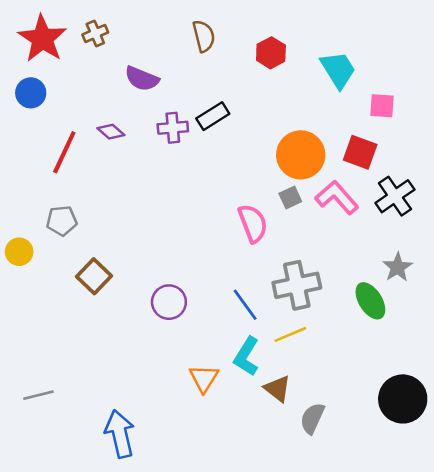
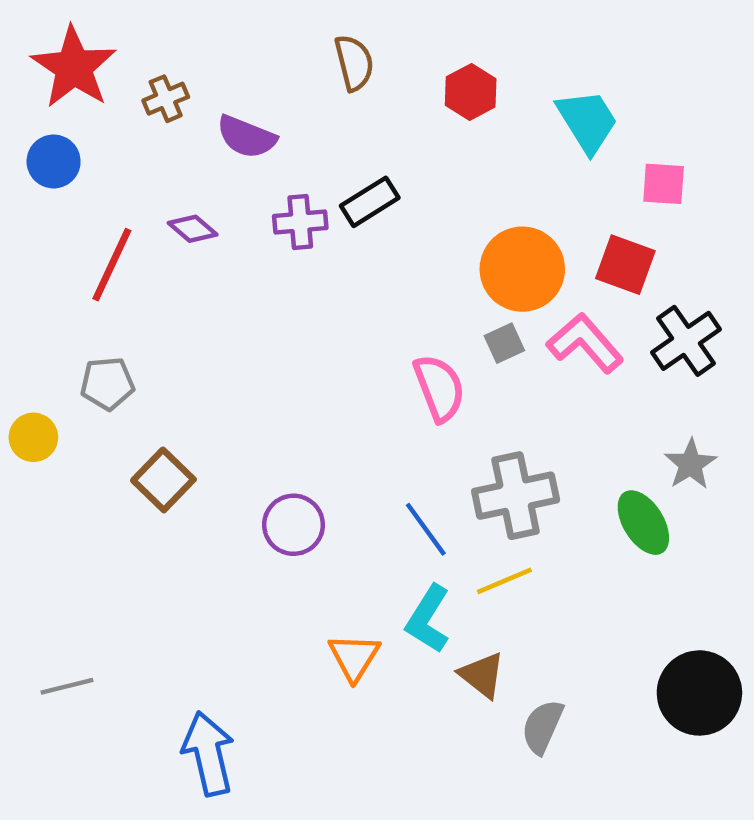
brown cross: (95, 33) -> (166, 99), moved

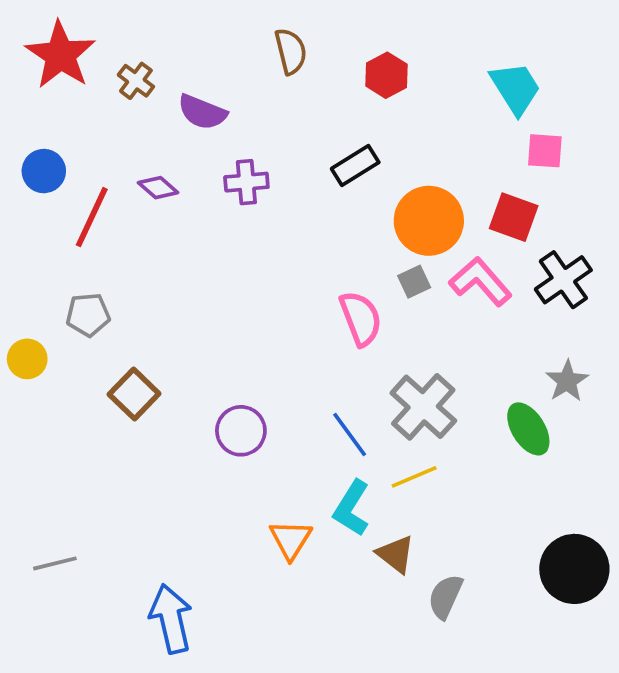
brown cross: (166, 99) -> (136, 81), turned -30
cyan trapezoid: (587, 121) -> (515, 88), moved
blue circle: (54, 161) -> (44, 171), moved
black rectangle: (370, 202) -> (355, 165), moved
gray cross: (516, 496) -> (423, 407), turned -36

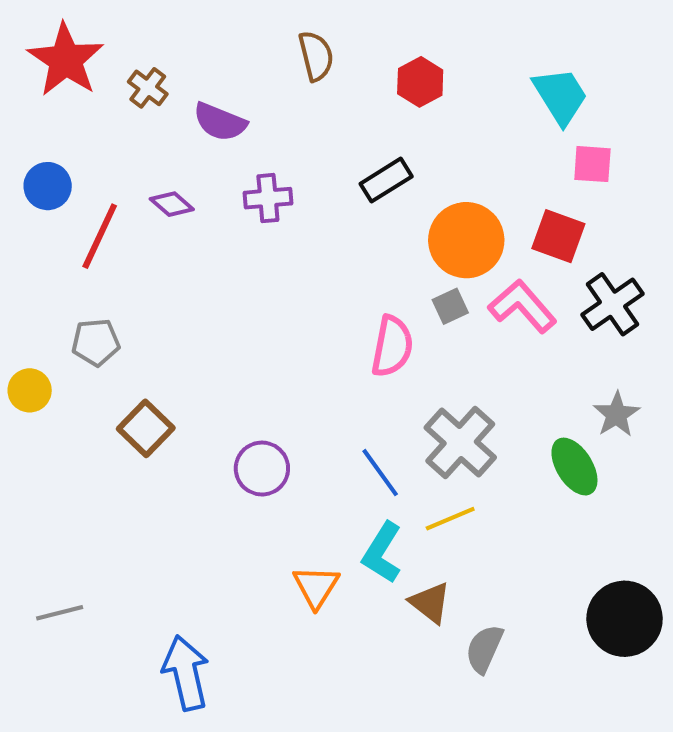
pink semicircle: (361, 318) -> (392, 346), turned 32

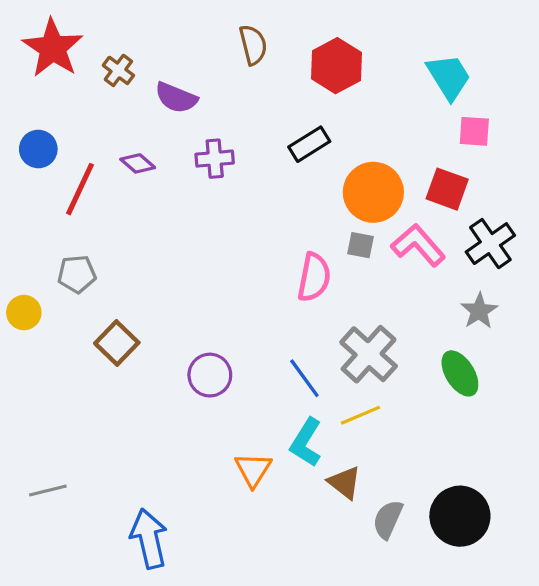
red hexagon: (420, 82) -> (336, 66), size x1.4
gray square: (450, 306) -> (361, 245), turned 36
gray star: (617, 414) -> (479, 311), moved
black circle: (625, 619) -> (460, 516), moved

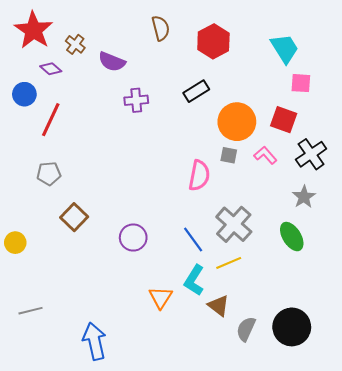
purple diamond: (138, 163) -> (51, 69), moved
pink L-shape: (418, 245) -> (265, 155), size x0.7
yellow circle: (24, 313) -> (15, 243), moved

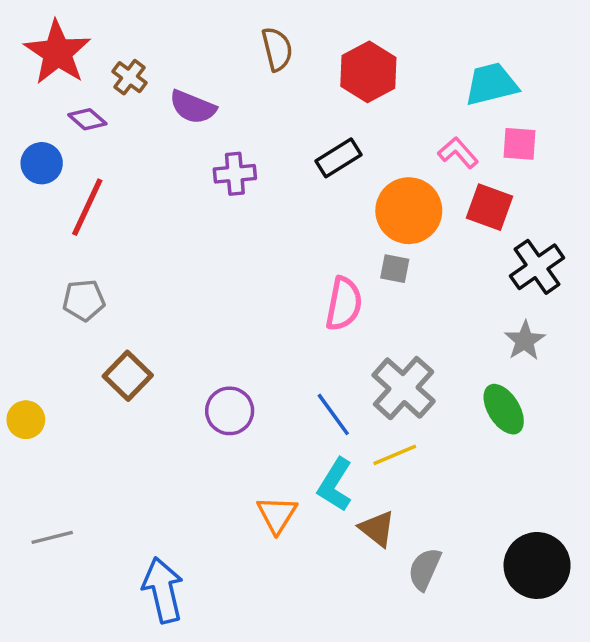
cyan trapezoid: (285, 48) -> (491, 84), turned -72
pink L-shape: (265, 155) -> (458, 153), moved
black circle: (292, 327) -> (537, 565), moved

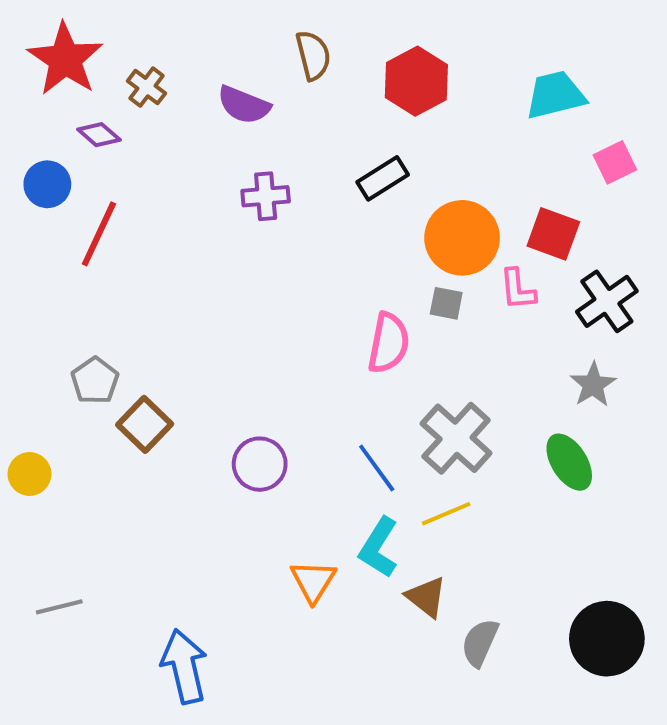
purple semicircle: (193, 107) -> (244, 105), moved
pink square: (519, 144) -> (615, 162), moved, turned -30
pink L-shape: (458, 153) -> (518, 289), moved, turned -144
gray pentagon: (84, 300) -> (95, 381), moved, turned -30

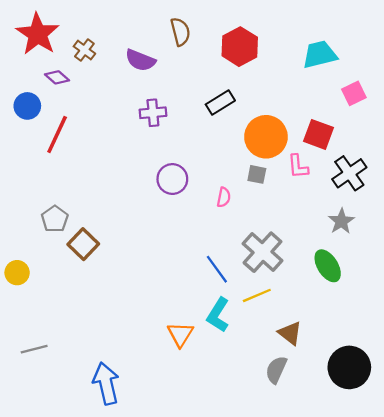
pink semicircle: (389, 343) -> (224, 197), size x0.6
purple circle: (260, 464) -> (172, 179), moved
brown triangle: (426, 597) -> (290, 333), moved

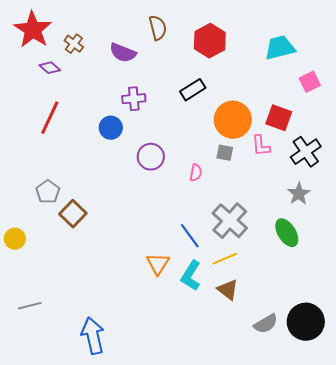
blue circle: (27, 106) -> (111, 128), moved
brown triangle: (290, 333) -> (228, 290), moved
orange triangle: (180, 334) -> (158, 264), moved
gray semicircle: (276, 370) -> (266, 324), moved, turned -145

